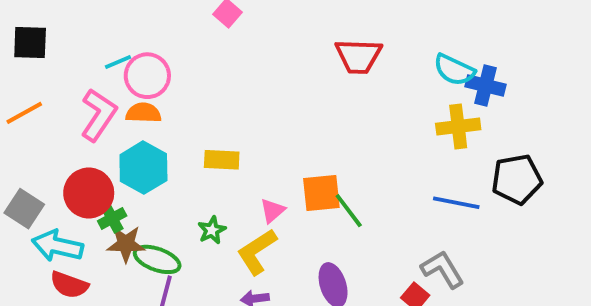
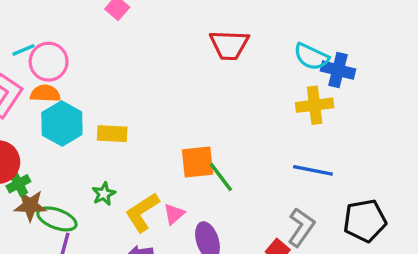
cyan hexagon: (143, 168) -> (62, 124), moved
black pentagon: (517, 179) -> (365, 221), moved
pink triangle: (272, 211) -> (174, 214), moved
gray L-shape: (443, 269) -> (301, 227), turned 66

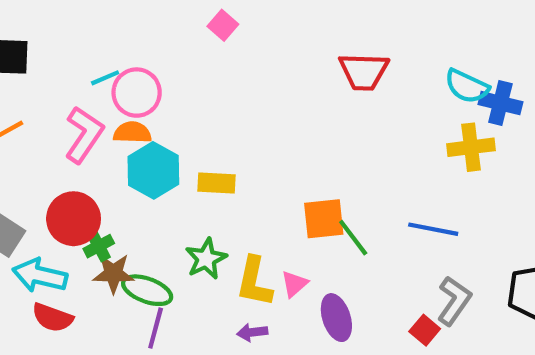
blue line: (313, 170) -> (433, 229), moved
green star: (104, 194) -> (206, 259), size x1.4
yellow L-shape: (142, 212) -> (254, 282), turned -45

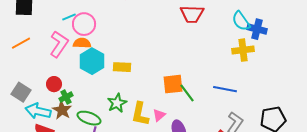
cyan semicircle: (467, 86) -> (241, 21), turned 30
red circle: (74, 219) -> (54, 84), size x0.6
brown star: (113, 273) -> (62, 110), moved, turned 30

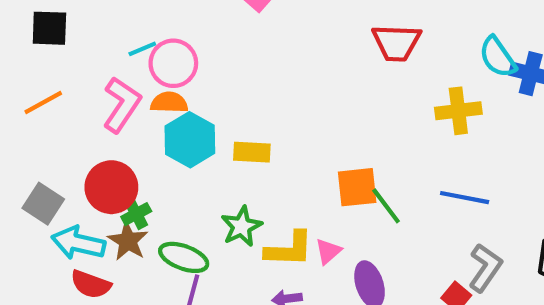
yellow cross: (243, 50) -> (458, 111), moved
red circle: (54, 84) -> (111, 187), size x1.6
yellow L-shape: (140, 114) -> (289, 249), turned -100

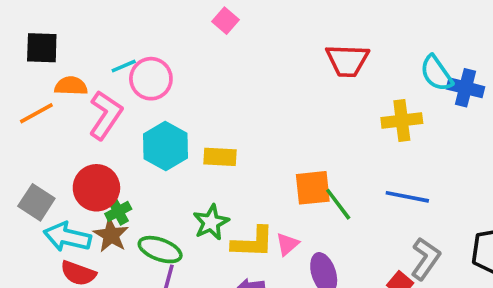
orange semicircle: (169, 103) -> (71, 86), moved

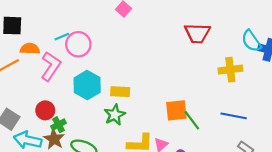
red circle: (96, 188) -> (45, 110), size x0.7
green star: (211, 222) -> (115, 115), moved

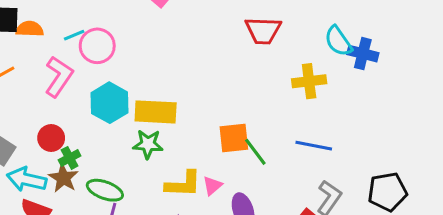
orange semicircle: (30, 49) -> (30, 29), moved
yellow rectangle: (120, 92) -> (156, 112), size x1.5
green star: (115, 115) -> (148, 144), turned 30

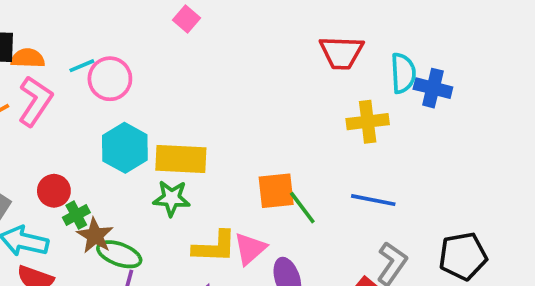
red trapezoid: (263, 31) -> (341, 53), moved
cyan semicircle: (338, 41) -> (403, 73), turned -148
pink L-shape: (59, 77) -> (35, 101), moved
brown star: (63, 178) -> (95, 236), moved
pink triangle: (212, 186) -> (250, 249), size x1.4

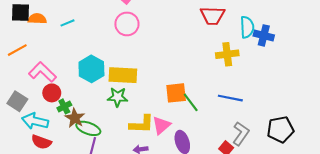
pink circle: (110, 79) -> (127, 24), moved
pink L-shape: (35, 101) -> (42, 72), moved, turned -80

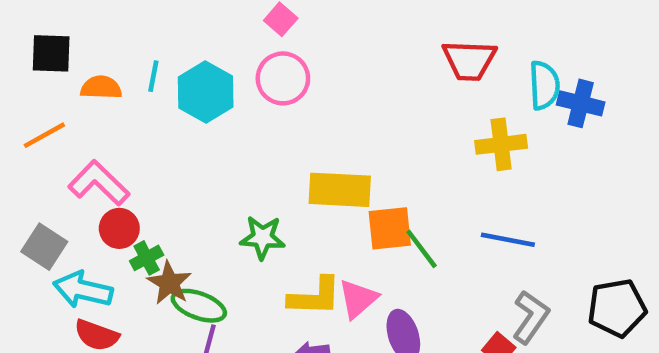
orange semicircle: (37, 19) -> (101, 88), moved
cyan line: (67, 23) -> (153, 76), turned -56
cyan hexagon: (91, 69) -> (206, 92), moved
yellow rectangle: (123, 75) -> (340, 190), moved

